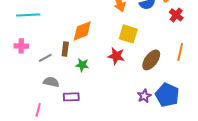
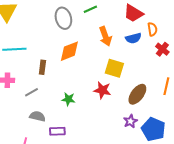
orange diamond: (82, 31) -> (69, 51), moved
brown rectangle: (65, 49) -> (42, 67), moved
purple star: (144, 96) -> (130, 121), moved

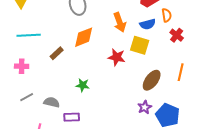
brown rectangle: (42, 67) -> (57, 53), turned 40
yellow square: (114, 68) -> (140, 45), moved
red star: (102, 90) -> (117, 57), moved
gray line: (31, 92) -> (27, 97), moved

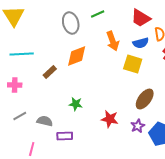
red star: (117, 57) -> (110, 119), moved

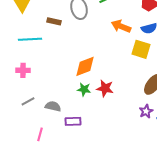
orange arrow: (113, 41) -> (121, 26), turned 132
orange diamond: (77, 56) -> (85, 66), moved
brown rectangle: (50, 72) -> (54, 21), moved, turned 56
red star: (110, 119) -> (105, 88), moved

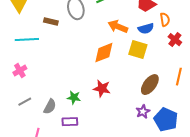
orange diamond: (85, 66) -> (104, 53), moved
pink cross: (23, 70) -> (20, 71), turned -32
green star: (84, 89) -> (74, 98), moved
gray semicircle: (53, 106) -> (50, 107), turned 105

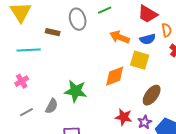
orange diamond: (104, 53) -> (115, 76), moved
red star: (102, 89) -> (124, 117), moved
green star: (74, 98) -> (76, 91), moved, size x1.6
gray semicircle: (50, 107) -> (52, 106), moved

